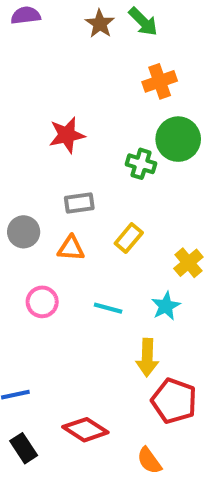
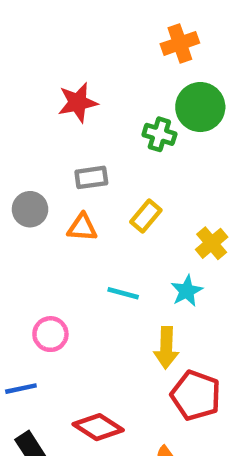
pink circle: (42, 302) -> (50, 334), moved

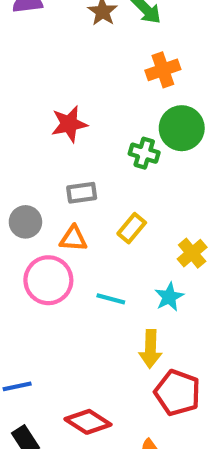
pink circle: (50, 334) -> (48, 280), moved, size x1.5

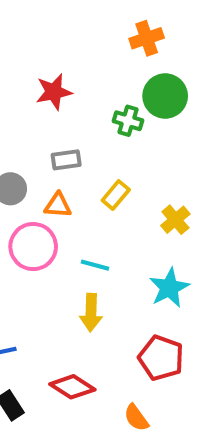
cyan star: (169, 297) -> (169, 288), moved, size x1.4
yellow arrow: (150, 349) -> (91, 313), moved

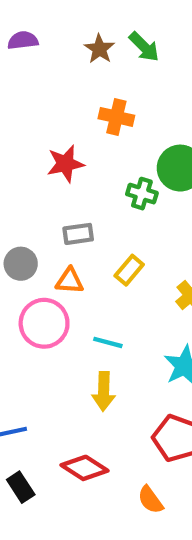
orange cross: (147, 38) -> (116, 117), moved, turned 32

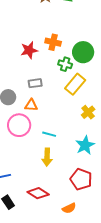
orange cross: (116, 117) -> (53, 42), moved
yellow rectangle: (129, 270) -> (75, 84), moved, size x1.5
orange semicircle: (150, 500) -> (69, 208), turned -80

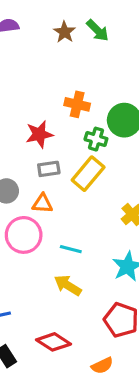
red star: (29, 50) -> (39, 134), moved
yellow rectangle: (75, 84) -> (88, 174), moved
yellow arrow: (47, 157) -> (68, 285), turned 120

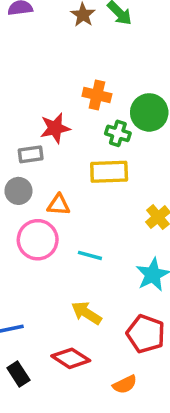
gray rectangle: (49, 169) -> (31, 154), moved
yellow rectangle: (88, 174) -> (109, 172), turned 48
yellow arrow: (68, 285) -> (86, 313), moved

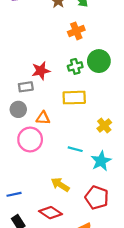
orange cross: (97, 95) -> (76, 31), moved, turned -35
green cross: (118, 133) -> (75, 66), moved, turned -32
cyan line: (90, 255) -> (75, 149), moved

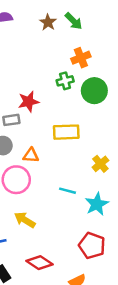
orange cross: (76, 31) -> (81, 58), moved
green cross: (75, 66) -> (65, 81), moved
yellow arrow: (60, 185) -> (25, 220), moved

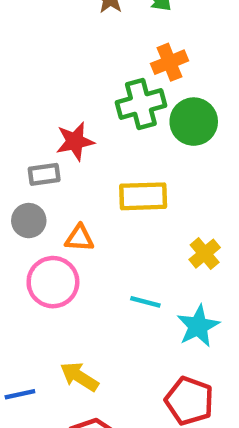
green cross: (65, 81) -> (141, 104), size x1.5
yellow arrow: (25, 220) -> (79, 377), moved

